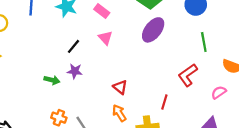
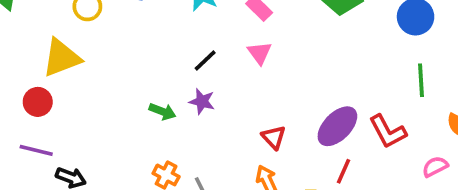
purple ellipse: (153, 30) -> (337, 126), moved
red L-shape: (188, 75) -> (388, 132), turned -90

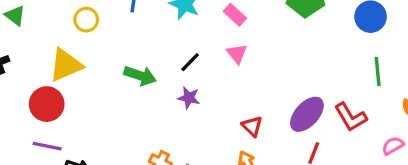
red circle: (38, 102) -> (47, 104), size x1.4
green arrow: (162, 111) -> (140, 76), moved, size x1.4

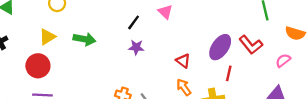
yellow triangle: (66, 65) -> (47, 37), size x0.7
green arrow: (140, 76) -> (84, 39), moved

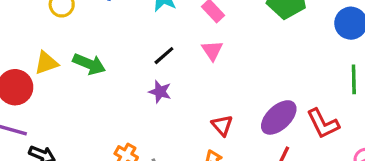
yellow triangle: (47, 37) -> (46, 63), moved

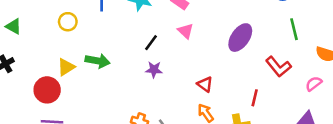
purple ellipse: (279, 117) -> (240, 38), moved

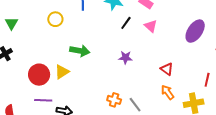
green triangle: (14, 26) -> (11, 23), turned 32
black line: (151, 43) -> (126, 23), moved
yellow triangle: (66, 67) -> (62, 72), moved

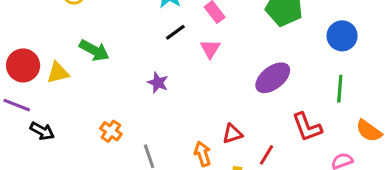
red triangle: (167, 69) -> (232, 134), moved, turned 48
orange cross: (114, 100) -> (111, 131), moved

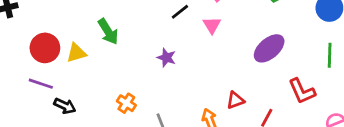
green arrow: (94, 50) -> (108, 31), turned 32

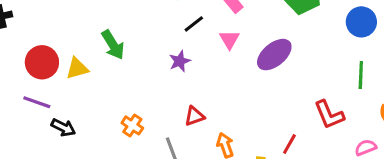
purple ellipse: (269, 48) -> (274, 55), moved
purple star: (166, 58) -> (180, 61), moved, turned 30
red triangle: (235, 100) -> (195, 116), moved

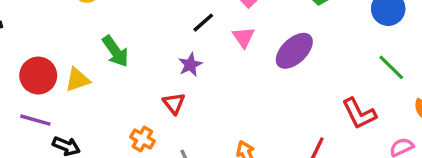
green line: (361, 75) -> (391, 67), turned -44
red triangle: (195, 116) -> (174, 103), moved, turned -45

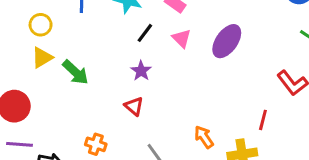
yellow triangle: (78, 80) -> (42, 57), moved
orange cross: (142, 139) -> (96, 144), moved

